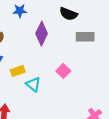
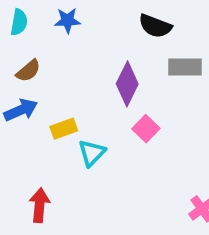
purple diamond: (42, 34) -> (127, 84), moved
cyan triangle: (33, 84) -> (92, 153), turned 35

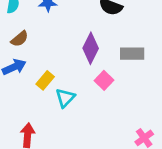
gray rectangle: (185, 67) -> (132, 54), moved
yellow rectangle: (64, 129) -> (45, 80), turned -30

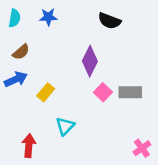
gray rectangle: (132, 54) -> (130, 92), moved
cyan triangle: (65, 98) -> (65, 126), moved

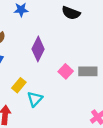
purple diamond: (90, 61) -> (38, 49), moved
yellow rectangle: (46, 92) -> (19, 85), moved

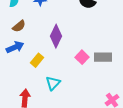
yellow rectangle: (19, 85) -> (37, 60), moved

